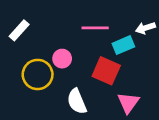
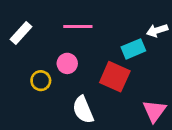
pink line: (95, 28) -> (78, 26), moved
yellow circle: (38, 74) -> (41, 81), size x0.6
pink triangle: (128, 103) -> (154, 111), moved

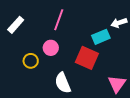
pink line: (78, 26) -> (59, 20), turned -70

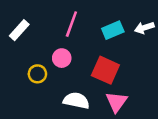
cyan rectangle: (101, 37) -> (113, 30), moved
white semicircle: (63, 83) -> (76, 101), turned 125
pink triangle: (117, 84) -> (116, 102), moved

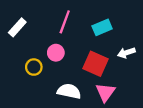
white arrow: (144, 28) -> (126, 53), moved

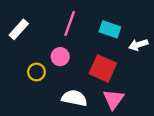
cyan rectangle: (102, 27) -> (110, 29), turned 42
white arrow: (126, 53) -> (138, 45), moved

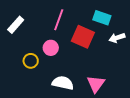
cyan rectangle: (110, 29) -> (102, 18), moved
red square: (103, 68) -> (83, 37), moved

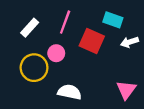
white rectangle: (16, 25) -> (30, 28), moved
yellow circle: (31, 61) -> (34, 68), size x1.6
pink triangle: (96, 84) -> (126, 90), moved

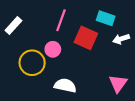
white rectangle: (30, 28) -> (13, 25), moved

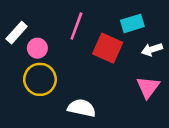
cyan rectangle: (106, 18) -> (132, 23), turned -36
pink circle: (53, 49) -> (37, 48), moved
pink triangle: (118, 83) -> (148, 87), moved

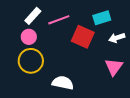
pink line: (76, 26) -> (59, 20), turned 50
white rectangle: (17, 33) -> (33, 16), moved

